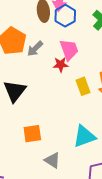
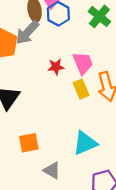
gray arrow: (35, 49) -> (27, 33), moved, size x1.4
pink trapezoid: (69, 50) -> (83, 63), moved

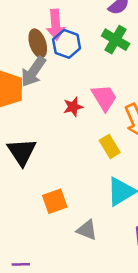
yellow rectangle: (81, 89) -> (110, 146), moved

